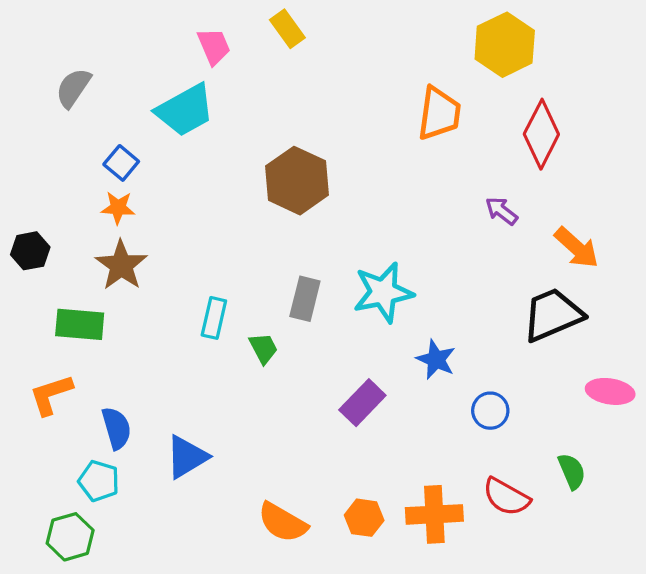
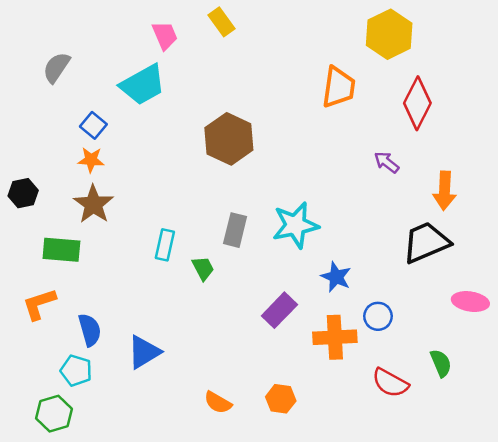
orange arrow: (577, 248) -> (445, 191), turned 51
orange cross: (434, 514) -> (335, 337), moved
orange semicircle: (283, 522) -> (218, 403), size x0.7

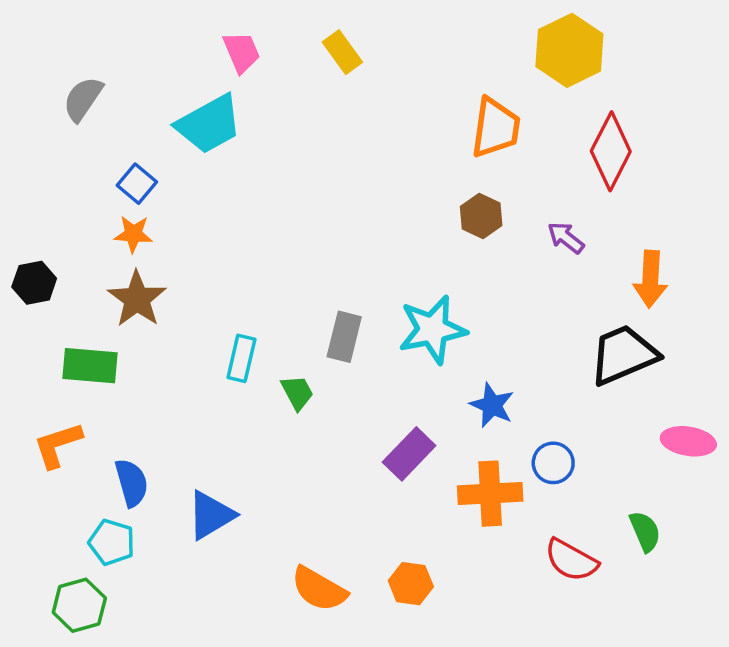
yellow rectangle: (222, 22) -> (342, 52), moved
brown hexagon: (229, 139) -> (481, 216), moved, size x0.6
orange semicircle: (218, 403) -> (319, 589), size x1.4

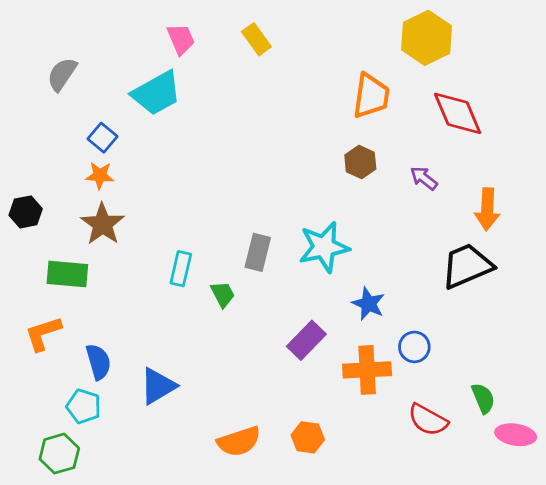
red diamond: (611, 151) -> (458, 113), turned -50
pink ellipse: (688, 441) -> (516, 435), moved
orange semicircle: (319, 589) -> (239, 441), turned -48

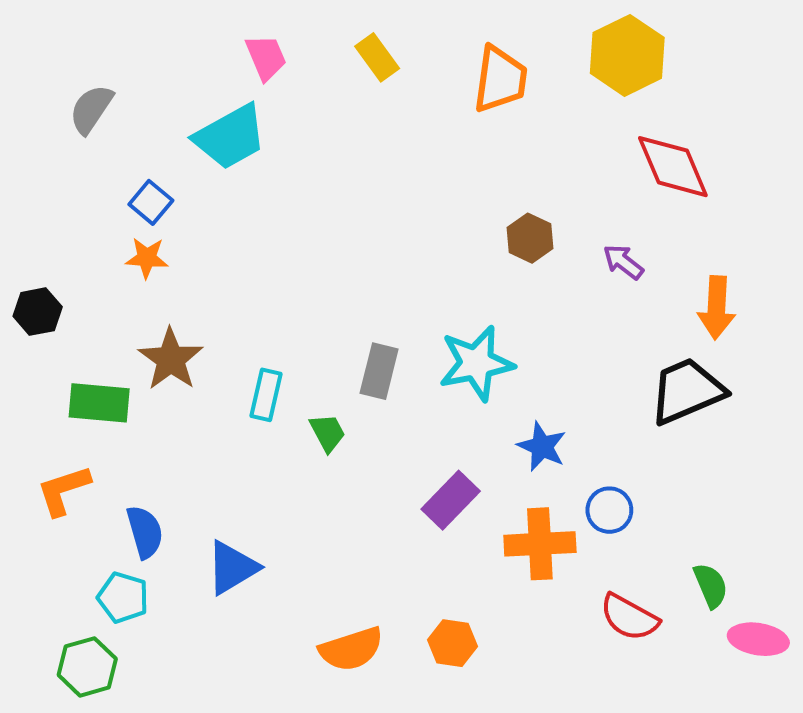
orange trapezoid: (371, 96) -> (500, 79), moved
brown star: (103, 224) -> (171, 359), moved

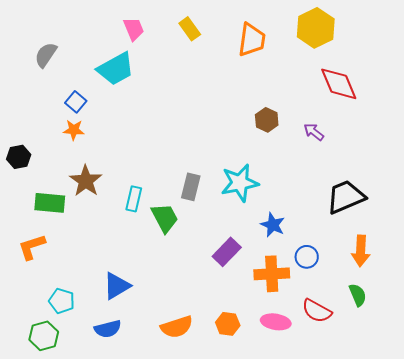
orange arrow: (717, 308) -> (361, 251), moved
green trapezoid: (327, 433) -> (165, 218), size x1.5
blue semicircle: (145, 532) -> (108, 329), moved, turned 92
pink ellipse: (758, 639) -> (276, 322), moved

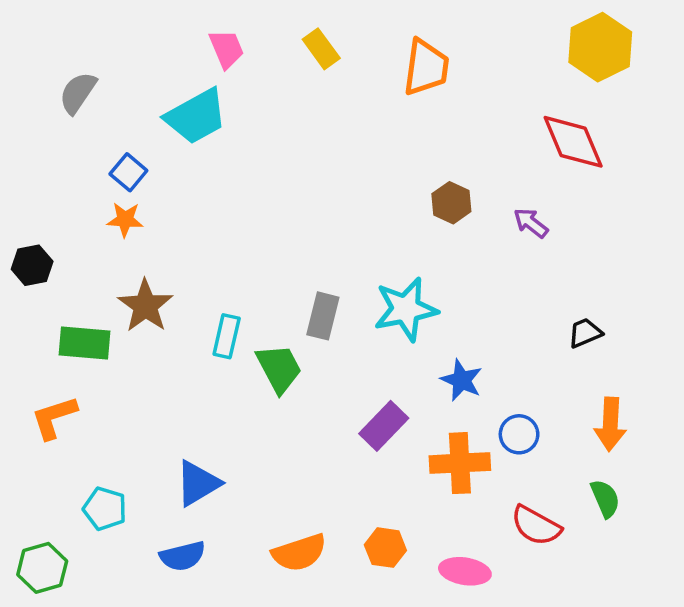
yellow hexagon: (316, 28) -> (600, 47), moved
black trapezoid: (346, 197) -> (585, 333), size x0.5
pink ellipse: (276, 322) -> (465, 571), moved
green hexagon: (44, 336) -> (42, 568), moved

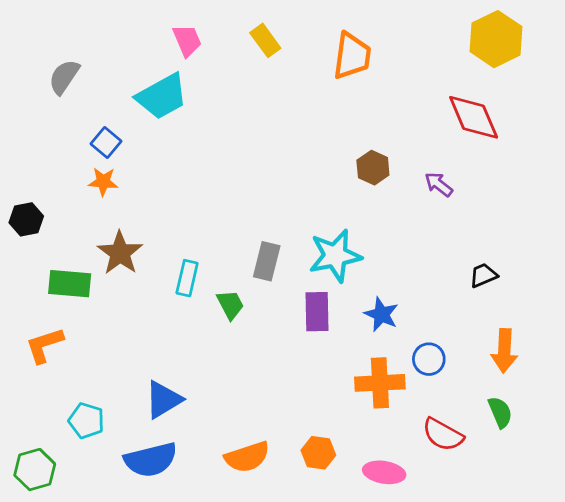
green trapezoid: (279, 368) -> (230, 305), size x0.7
purple rectangle: (384, 426) -> (317, 312), moved, turned -45
blue semicircle: (183, 556) -> (151, 460), size x1.4

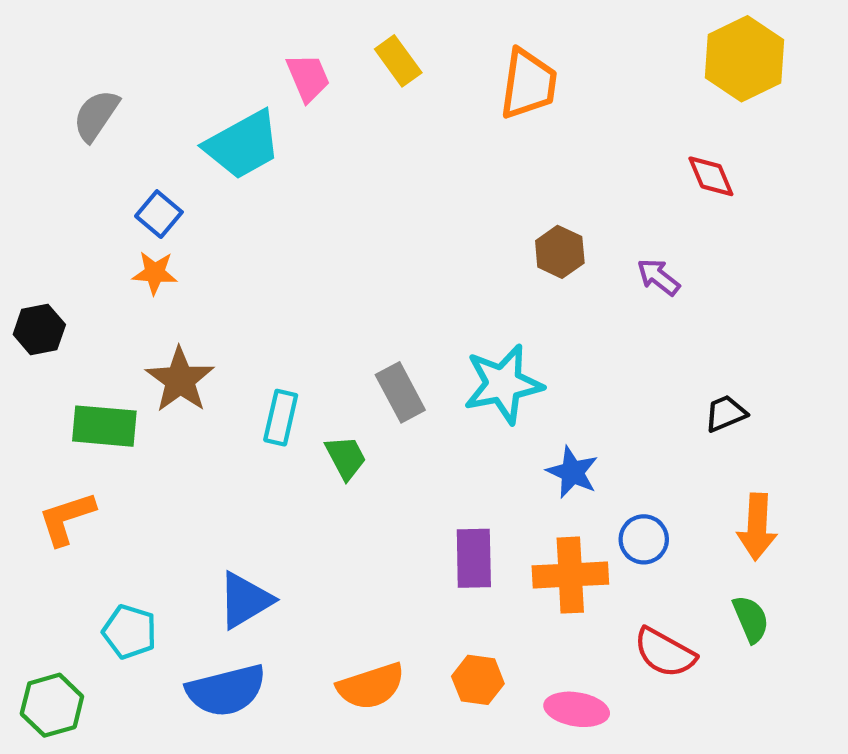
pink trapezoid: (187, 40) -> (308, 78), moved
red diamond: (474, 117) -> (711, 176), size x0.6
gray rectangle: (267, 261) -> (400, 392), turned -42
purple rectangle: (317, 312) -> (474, 558), moved

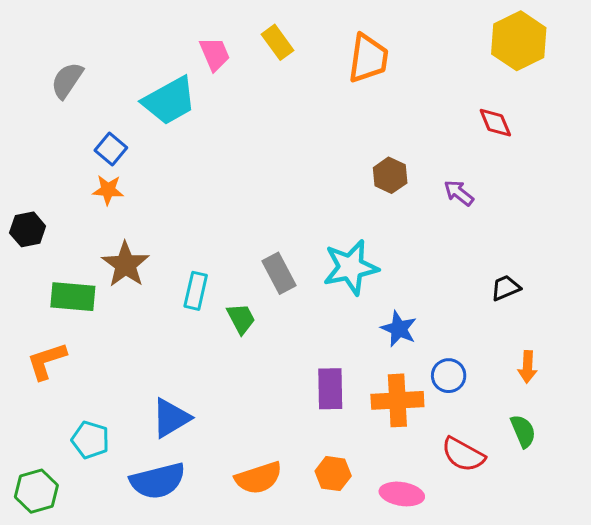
orange arrow: (757, 527) -> (528, 367), size x0.7

